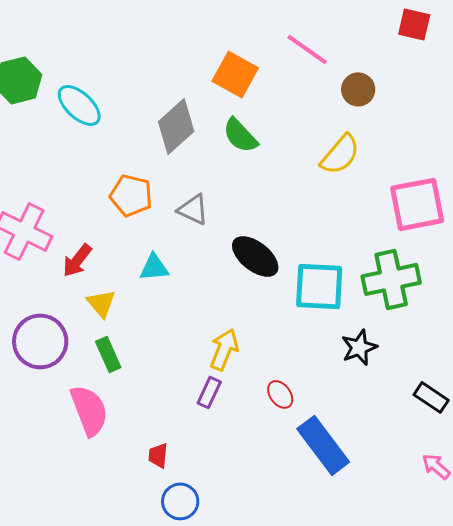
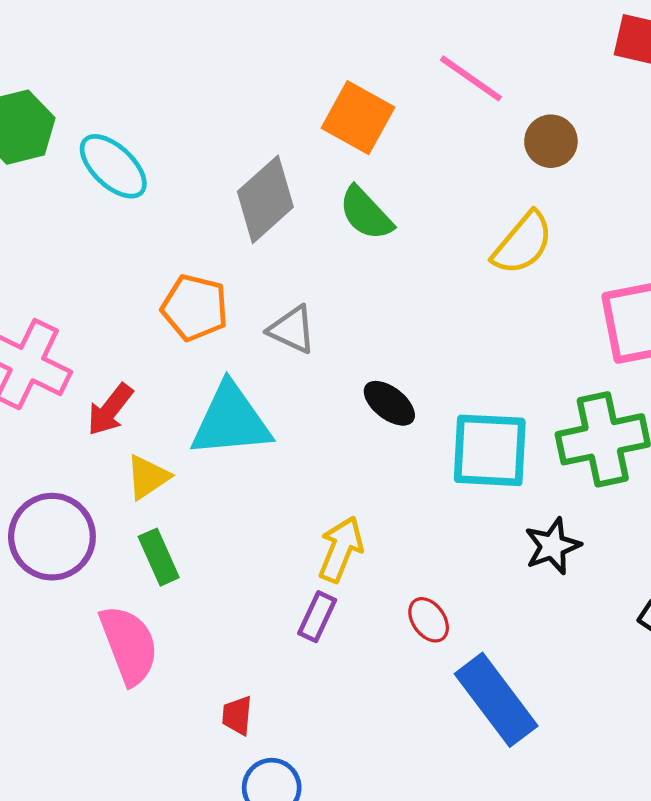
black ellipse: (255, 256) -> (389, 403), size x0.7
cyan triangle: (154, 267) -> (231, 421), size x1.8
yellow triangle: (101, 303) -> (148, 477), turned 36

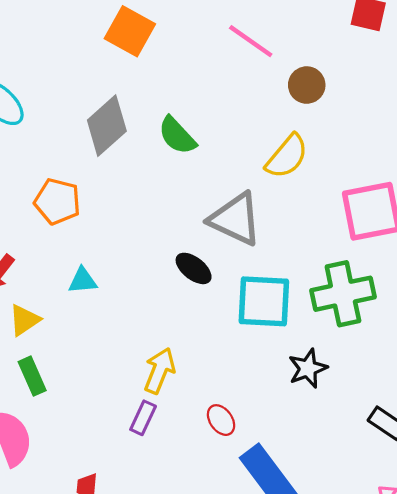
orange square: (358, 118) -> (130, 31), moved
gray triangle: (292, 330) -> (235, 219), moved, size x1.6
cyan triangle: (231, 421) -> (83, 281), size x0.5

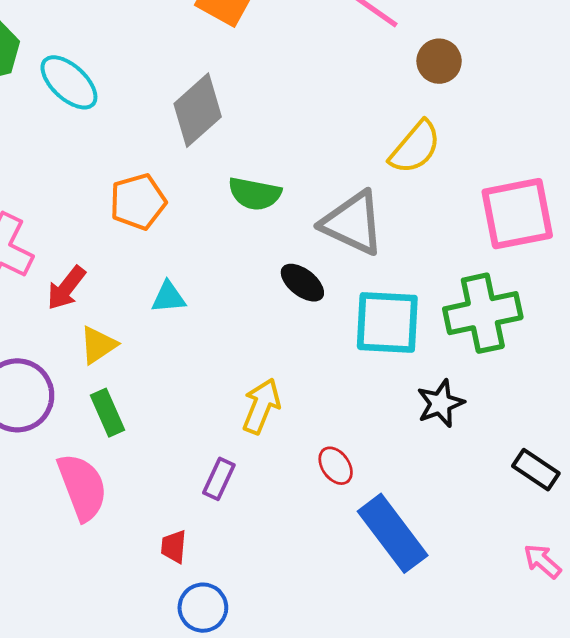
green semicircle: (177, 136) -> (255, 194), moved, turned -36
orange pentagon: (57, 201) -> (138, 202), turned -30
purple rectangle: (143, 418) -> (219, 479), moved

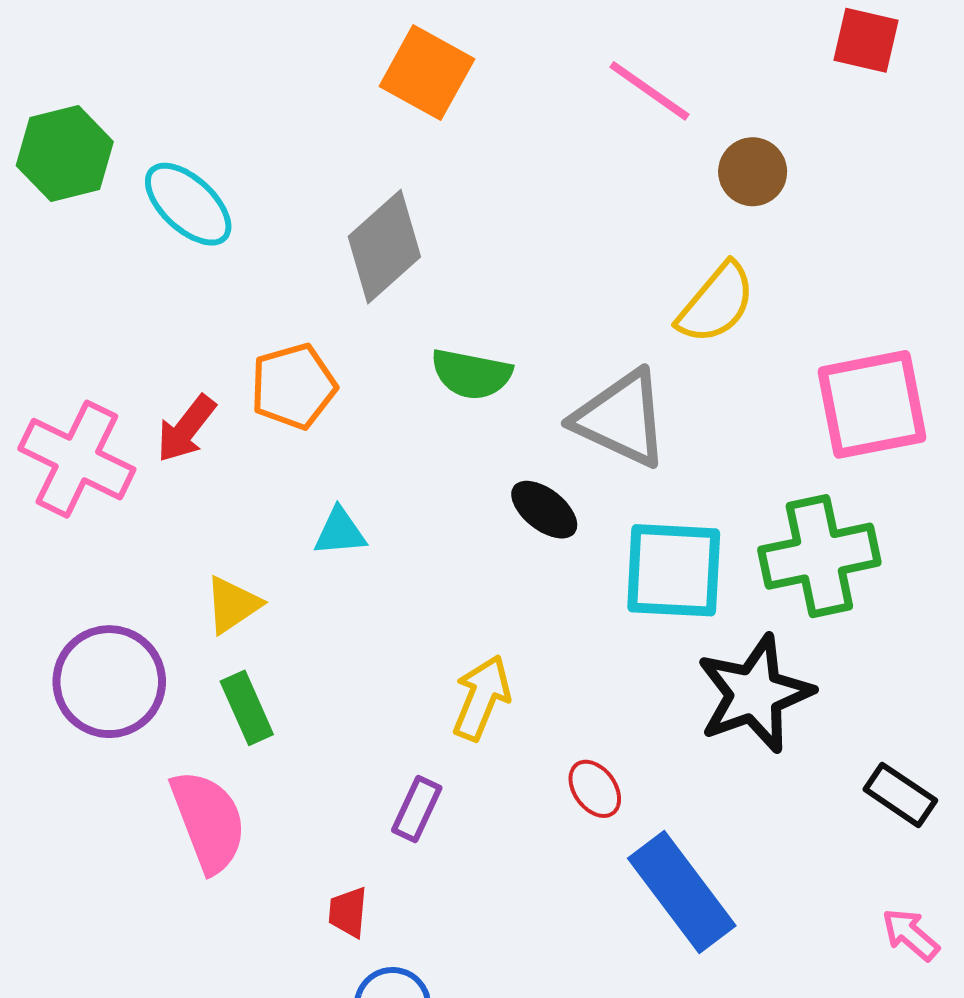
red arrow: (66, 288) -> (186, 429), moved
black star: (440, 403) -> (755, 694), size x1.6

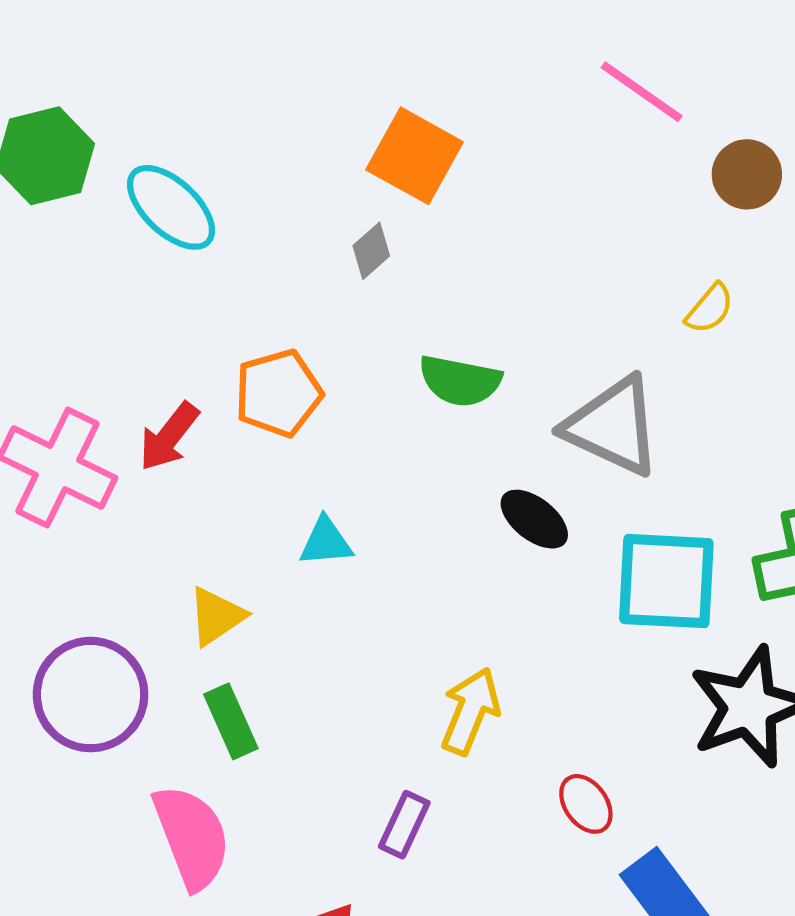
orange square: (427, 73) -> (415, 156), moved
gray diamond: (384, 247) -> (371, 251), size x0.5
yellow semicircle: (716, 303) -> (710, 309), size x0.6

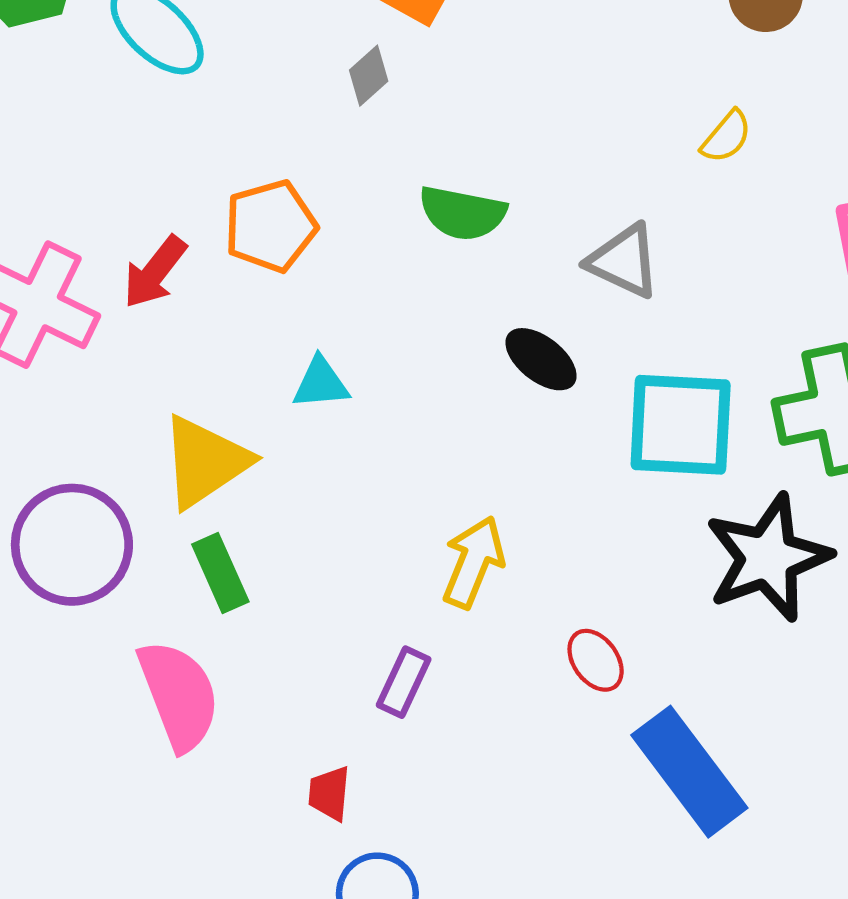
gray triangle: (613, 426) -> (624, 261), size x0.7
yellow triangle: (216, 616) -> (205, 462), size x1.5

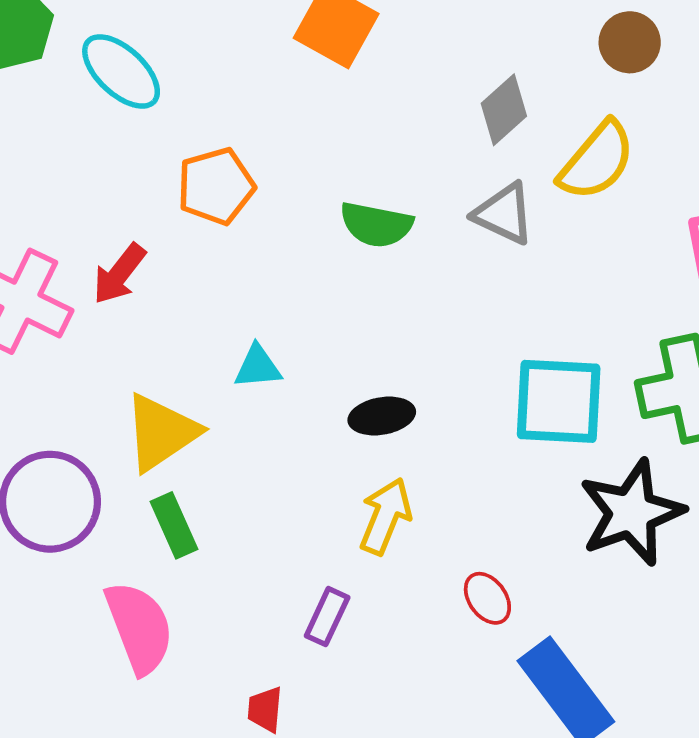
gray diamond: (369, 76) -> (504, 110), moved, size x1.4
yellow semicircle: (726, 137) -> (597, 161), size x1.8
orange pentagon: (270, 226) -> (216, 186), moved
gray triangle: (624, 261) -> (504, 214), moved
black ellipse: (541, 359) -> (382, 416), moved, turned -48

